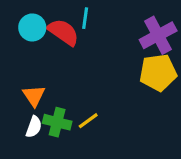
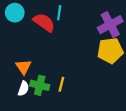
cyan circle: (32, 27) -> (15, 13), moved
yellow line: (88, 121) -> (61, 84), turned -40

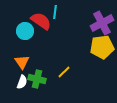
cyan circle: (15, 13) -> (25, 31), moved
yellow line: (61, 84) -> (64, 72), moved, turned 32

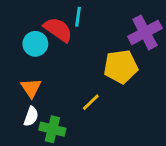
yellow pentagon: (102, 47) -> (121, 67), moved
green cross: (37, 79) -> (52, 129), moved

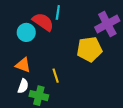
orange triangle: (31, 88) -> (23, 65), turned -35
yellow line: (91, 102) -> (56, 76), moved, turned -64

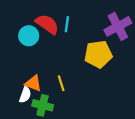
cyan line: (58, 12) -> (67, 24), moved
orange triangle: (23, 65) -> (33, 83), moved

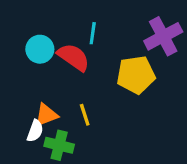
red semicircle: (47, 24) -> (73, 57), moved
orange triangle: (33, 83) -> (46, 115), turned -42

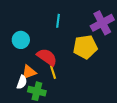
cyan circle: (40, 49) -> (21, 40), moved
red semicircle: (73, 57) -> (47, 57), moved

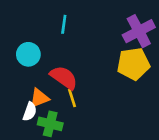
cyan line: (58, 21) -> (64, 24), moved
yellow pentagon: (85, 47) -> (133, 64), moved

